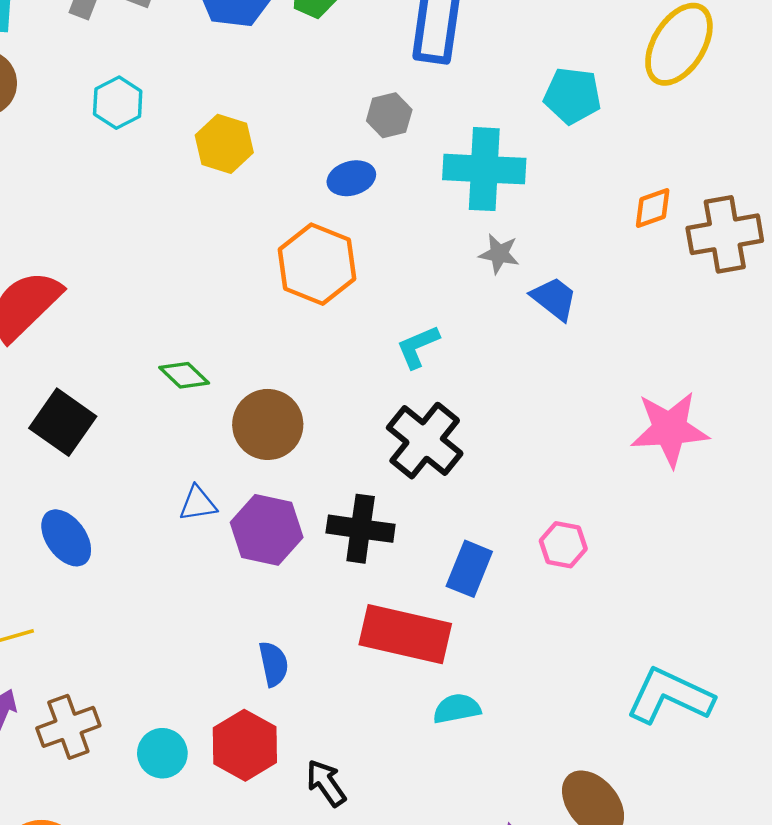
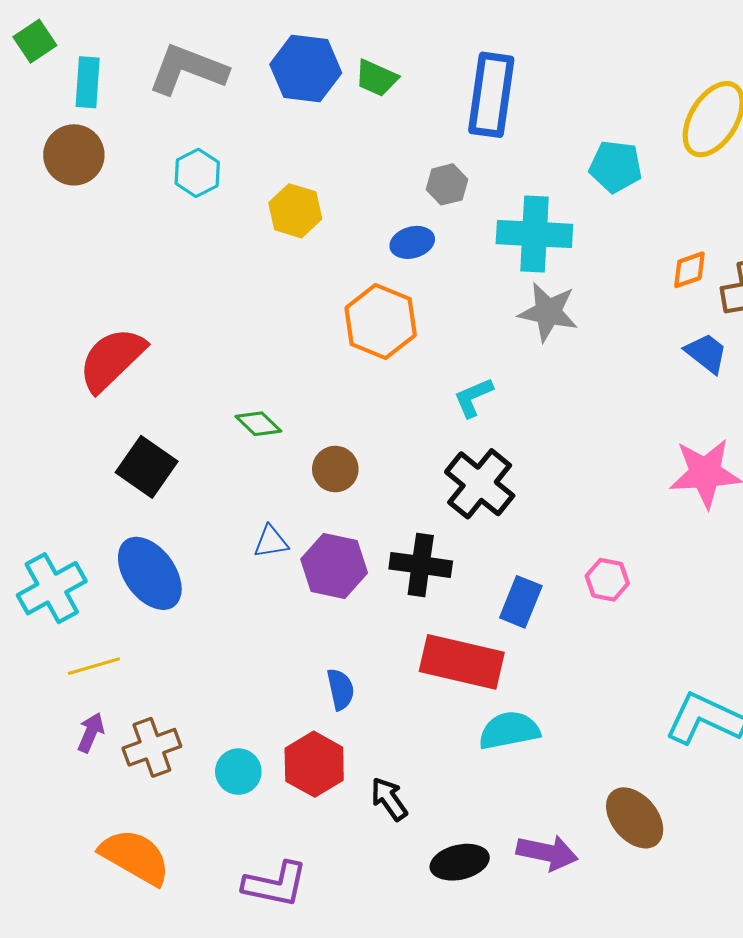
gray star: (499, 254) -> (548, 312), size x1.6
blue trapezoid: (554, 298) -> (706, 353), moved
brown circle: (268, 424) -> (335, 469), size x0.7
blue ellipse: (66, 538) -> (150, 573), size x1.4
cyan semicircle: (457, 709) -> (509, 730), size x1.4

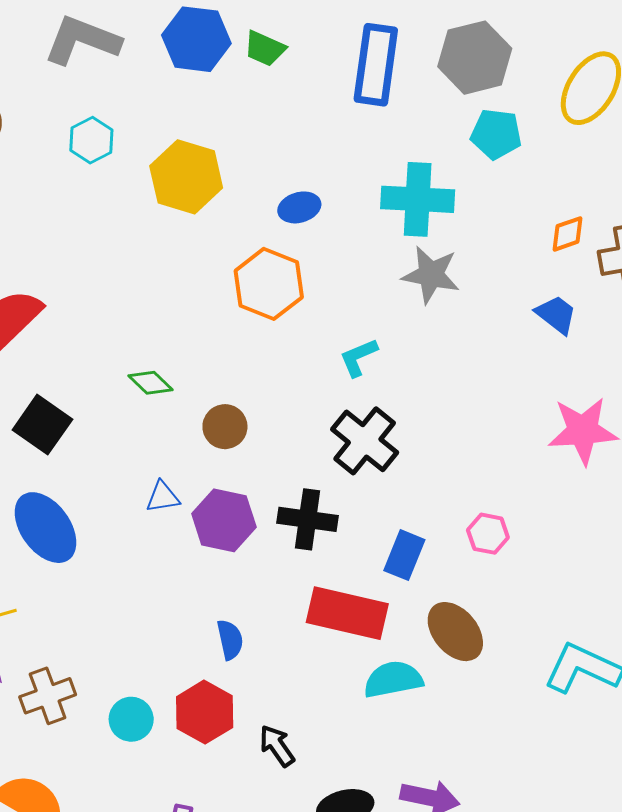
gray hexagon: (447, 184) -> (475, 58), moved, size x1.8
yellow hexagon: (295, 211) -> (186, 177), size x1.4
blue trapezoid: (706, 353) -> (556, 314), moved
brown ellipse: (635, 818) -> (455, 632), moved

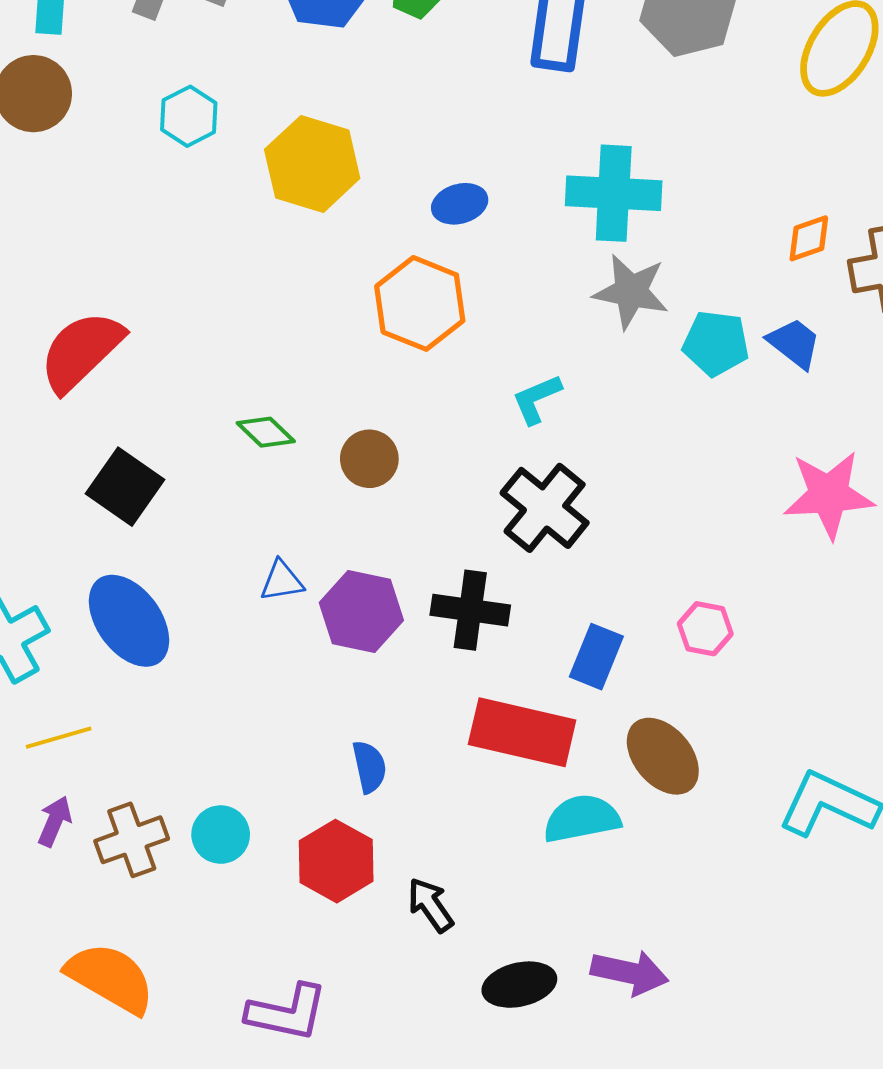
cyan pentagon: (496, 134) -> (716, 343), moved
brown circle: (225, 427) -> (369, 459), moved
cyan circle: (131, 719) -> (221, 835), moved

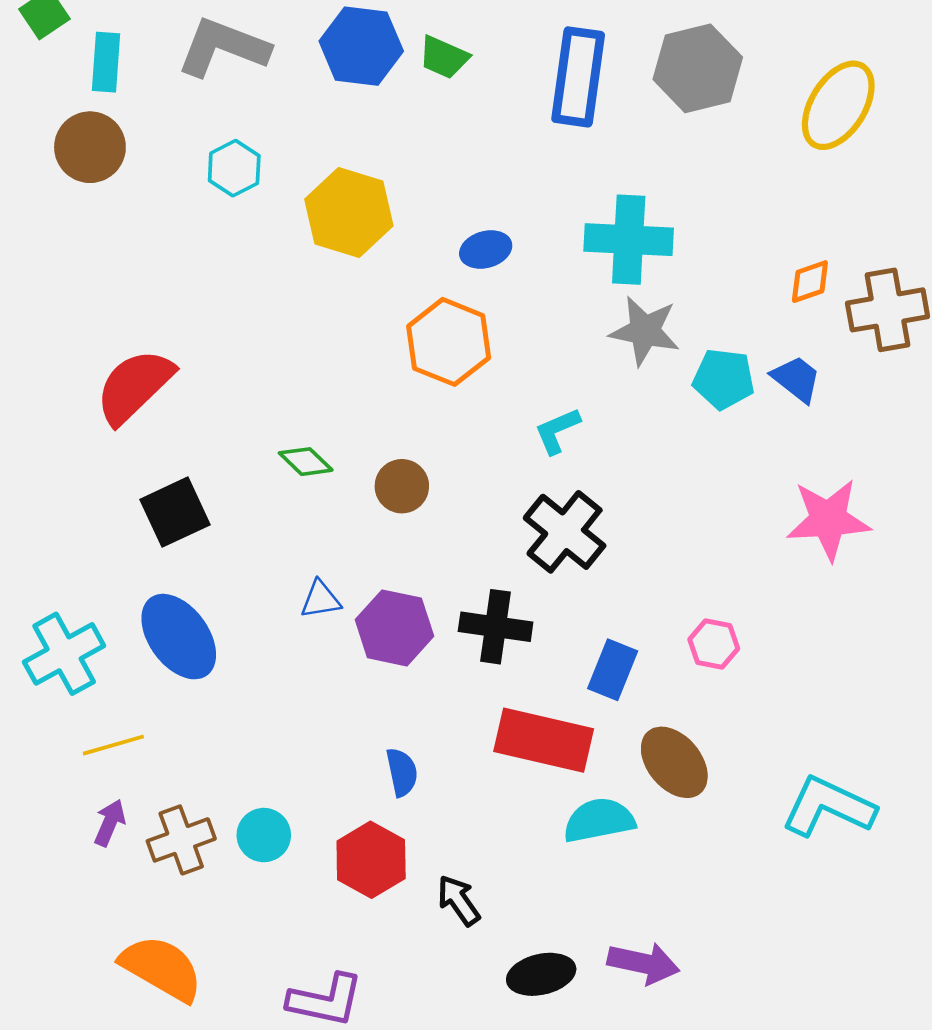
black square: (125, 487) -> (175, 512), turned 30

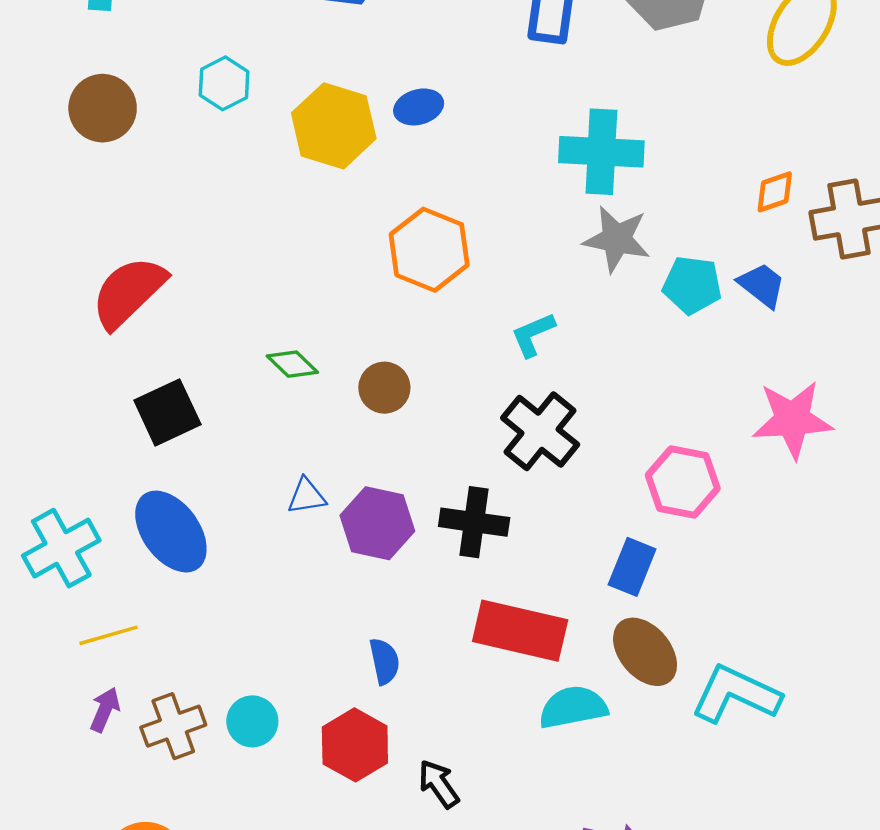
brown circle: (90, 147) -> (103, 108), moved
blue ellipse: (486, 250) -> (419, 107), moved
pink hexagon: (714, 644) -> (683, 482), moved, size x1.5
blue rectangle: (613, 670) -> (632, 567), moved
cyan L-shape: (828, 807) -> (736, 694), moved

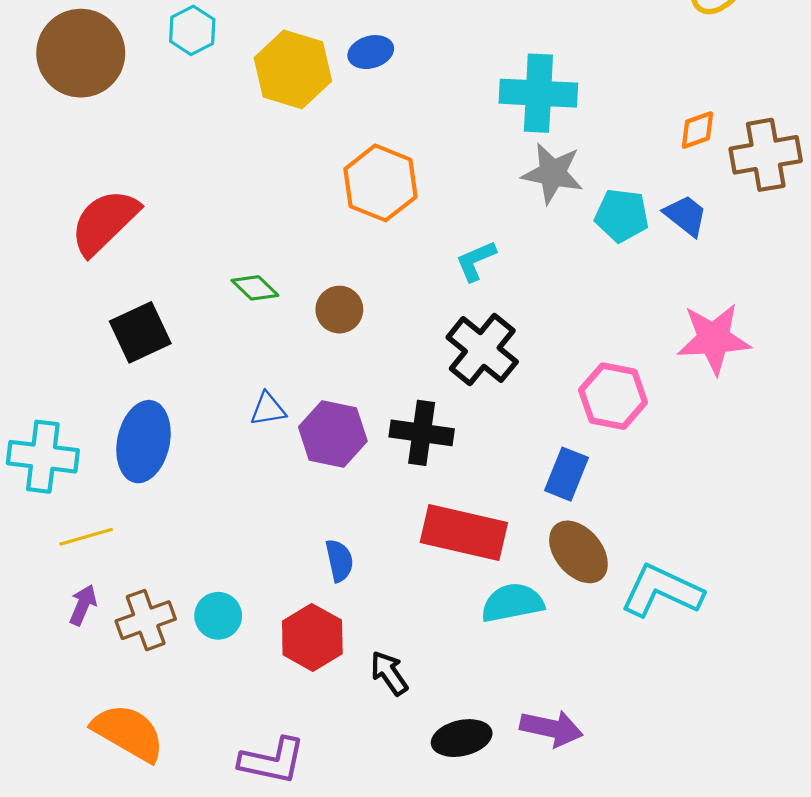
brown circle: (103, 108) -> (81, 53), size x1.4
blue ellipse: (171, 532) -> (144, 442), turned 48
cyan cross: (61, 548) -> (43, 457), turned 36

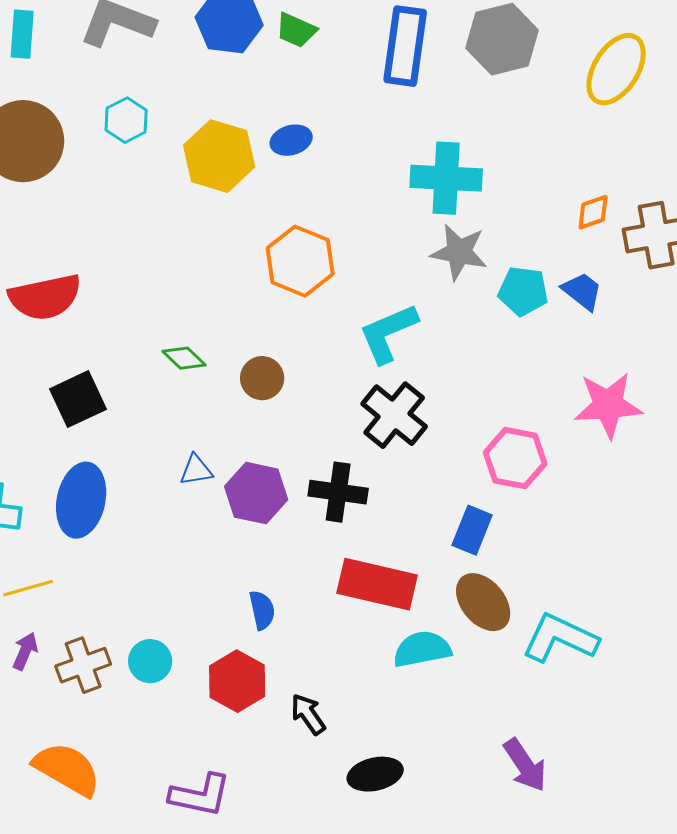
red semicircle: (105, 222) -> (45, 297), turned -148
cyan L-shape: (476, 261) -> (388, 333), size x1.6
purple arrow: (551, 728) -> (525, 765), moved, turned 44

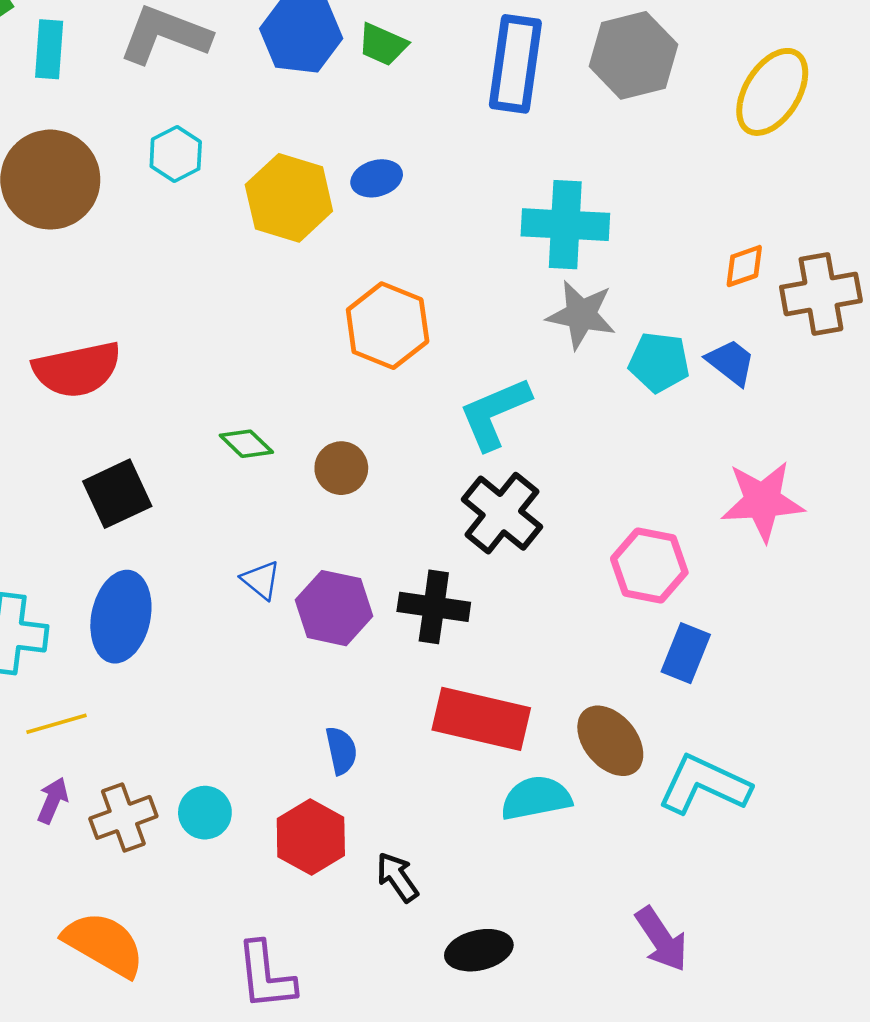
blue triangle: (196, 470) -> (261, 580), turned 48
blue rectangle: (472, 530) -> (686, 653), moved
purple L-shape: (200, 795) -> (266, 976), turned 72

